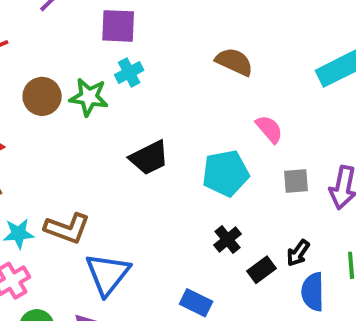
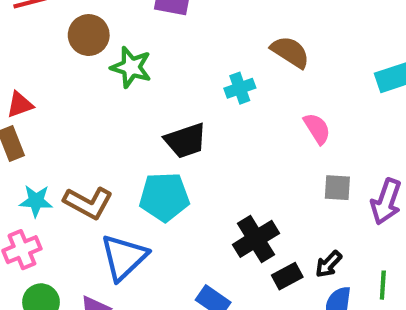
cyan cross: (129, 72) -> (240, 88), moved
brown circle: (42, 96) -> (89, 35), moved
cyan pentagon: (226, 173) -> (164, 197), moved
black cross: (227, 239) -> (256, 239), size x1.5

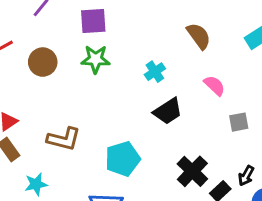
brown semicircle: (290, 52) -> (199, 36), moved, turned 36
green star: (131, 67) -> (96, 59), moved
black trapezoid: (186, 141) -> (168, 111), moved
brown L-shape: (88, 203) -> (64, 139), moved

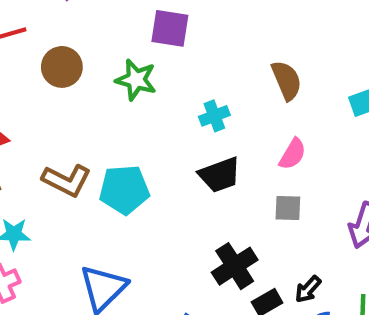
purple square: (93, 21) -> (170, 28), moved
pink semicircle: (214, 86) -> (293, 154), turned 65
gray square: (239, 122) -> (288, 208), moved
cyan pentagon: (123, 159) -> (124, 190), moved

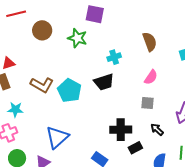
black trapezoid: (220, 175) -> (104, 82), moved
cyan pentagon: (124, 190) -> (69, 91), turned 30
black cross: (235, 266) -> (121, 130), turned 30
black arrow: (308, 289) -> (157, 129), moved, turned 88

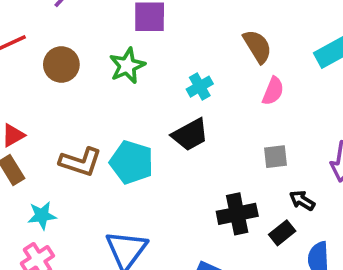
green star: (77, 38) -> (127, 66), turned -30
pink semicircle: (151, 77) -> (273, 91), moved
black rectangle: (135, 148) -> (282, 233), moved

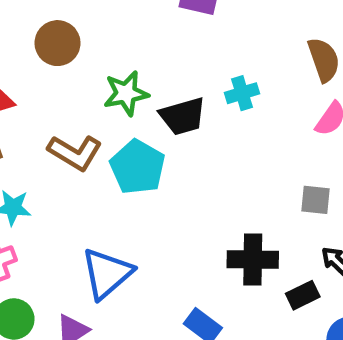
brown circle: (61, 64) -> (58, 43), moved
green star: (127, 66) -> (126, 93), moved
black trapezoid: (190, 135) -> (183, 116), moved

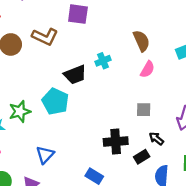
green star: (126, 93) -> (20, 111), moved
brown L-shape: (75, 152) -> (45, 37), moved
blue triangle: (107, 273) -> (45, 155), size x0.7

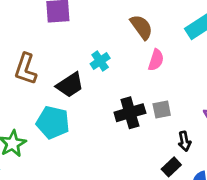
brown L-shape: (45, 37) -> (26, 69), moved, turned 95
black arrow: (156, 139) -> (184, 141), turned -128
black cross: (116, 141) -> (130, 113), moved

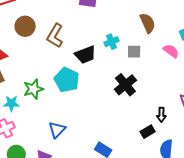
pink semicircle: (156, 60) -> (171, 51), moved, turned -84
gray square: (162, 110) -> (134, 52), moved
black cross: (130, 113) -> (125, 85), turned -35

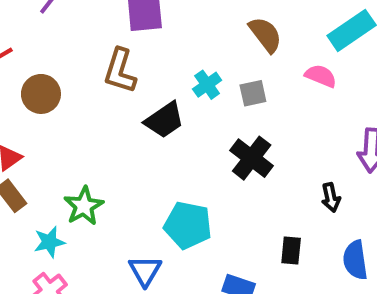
brown L-shape: (55, 36) -> (120, 71), moved
cyan pentagon: (67, 80) -> (188, 225), moved
black rectangle: (148, 132) -> (291, 250), moved, turned -40

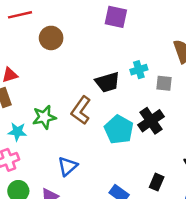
brown L-shape: (120, 71) -> (81, 110), moved
brown circle: (41, 94) -> (51, 38), moved
cyan pentagon: (188, 225) -> (119, 130), moved

